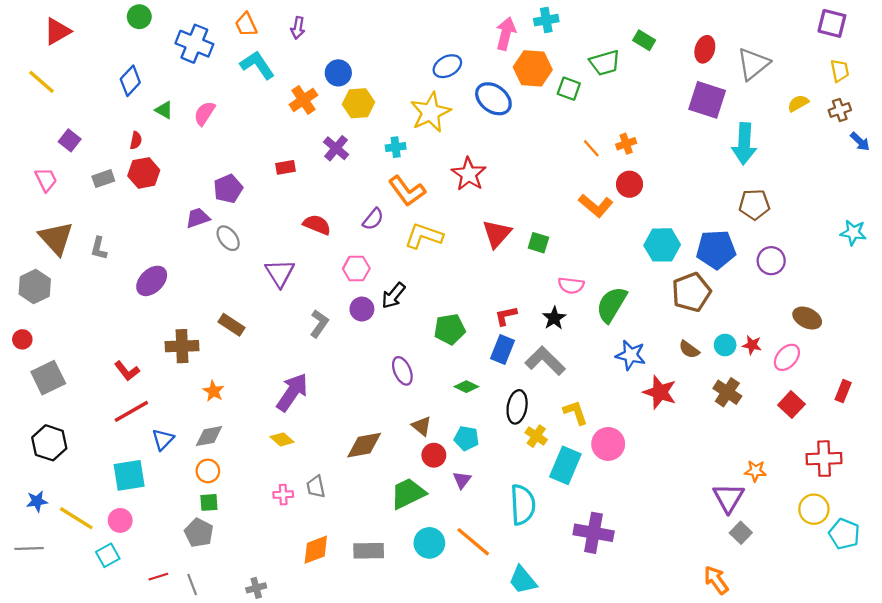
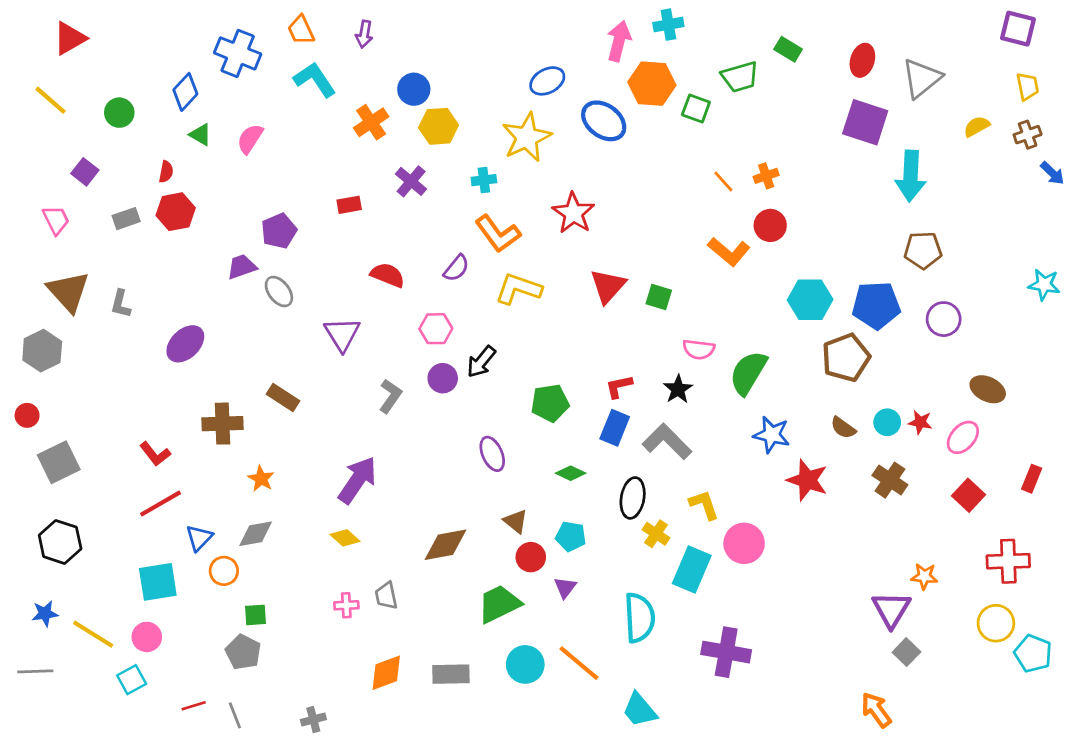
green circle: (139, 17) -> (119, 113), moved
blue diamond: (130, 81) -> (185, 92), moved
orange circle: (208, 471) -> (224, 571), moved

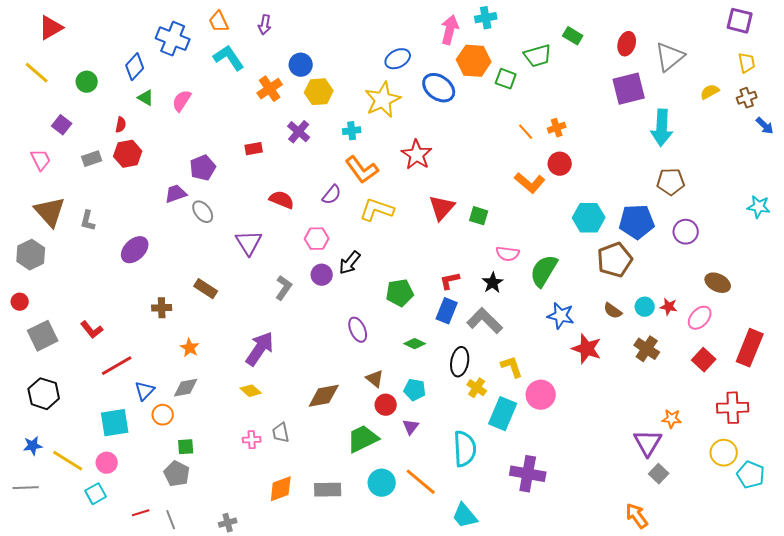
purple square: (865, 122) -> (629, 89), turned -32
brown cross: (222, 424) -> (162, 308), size x0.7
red L-shape: (155, 454) -> (92, 330), moved
red rectangle: (1032, 479) -> (750, 348), size x1.8

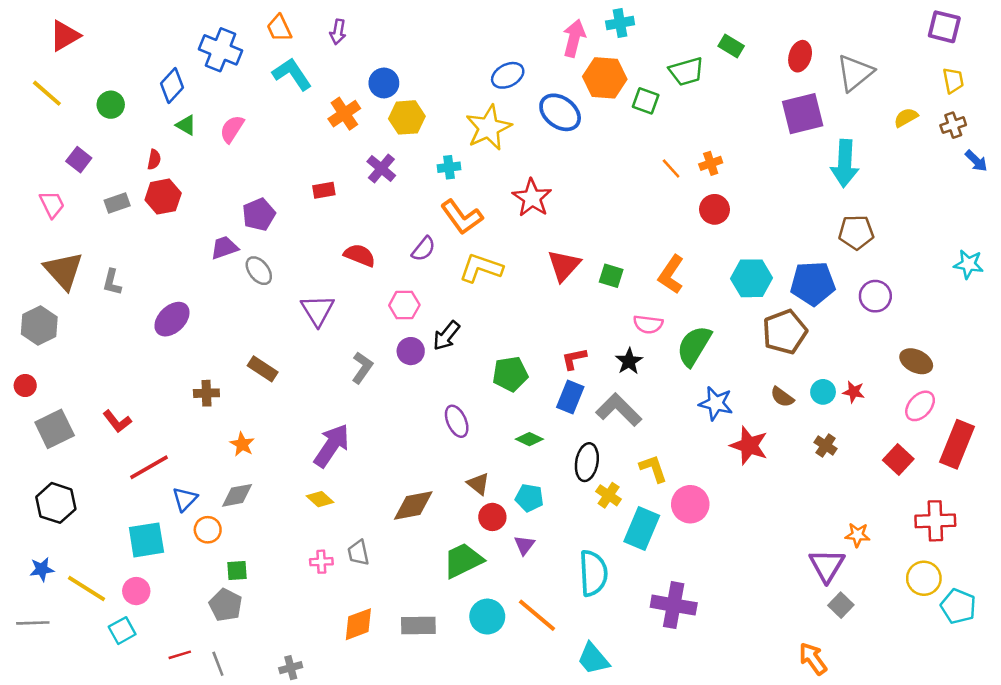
orange L-shape: (530, 183) -> (671, 274), moved, turned 84
pink ellipse: (700, 318) -> (920, 406), moved
brown cross: (647, 349) -> (826, 446), size x0.7

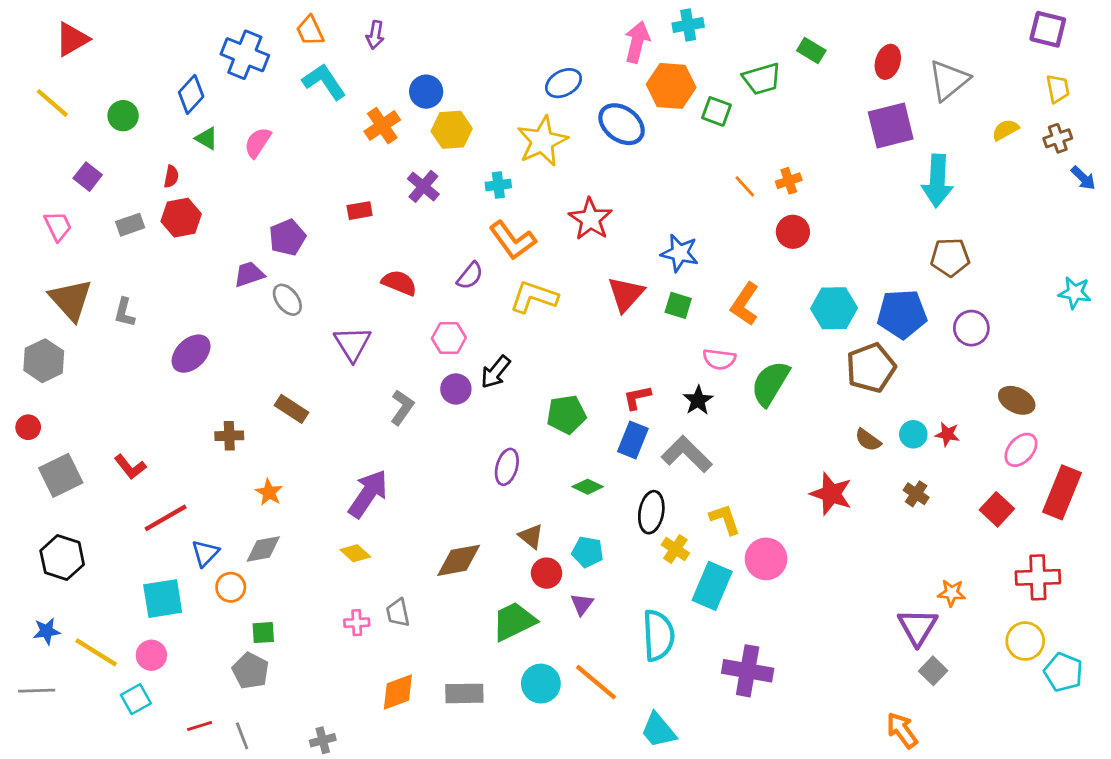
blue star: (716, 403) -> (680, 253), moved
purple ellipse: (457, 421) -> (507, 467), turned 40

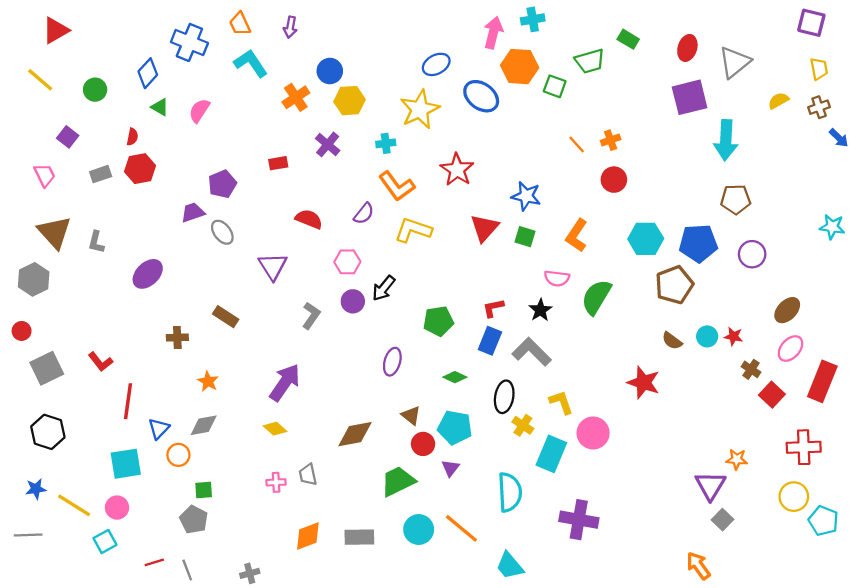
brown ellipse: (1017, 400) -> (787, 310), turned -72
brown cross: (916, 494) -> (751, 369), moved
red line: (166, 518) -> (128, 401), turned -52
cyan pentagon: (588, 552) -> (455, 427), size x1.4

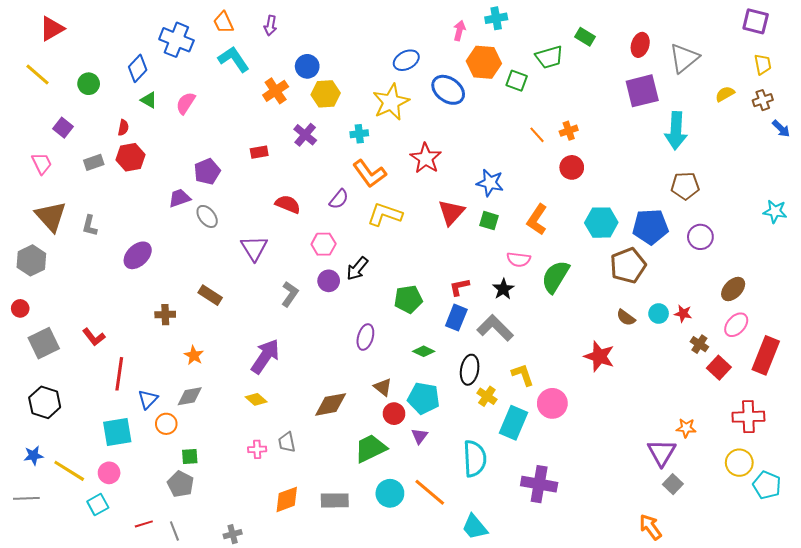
pink arrow: (493, 33) -> (459, 31), size x0.7

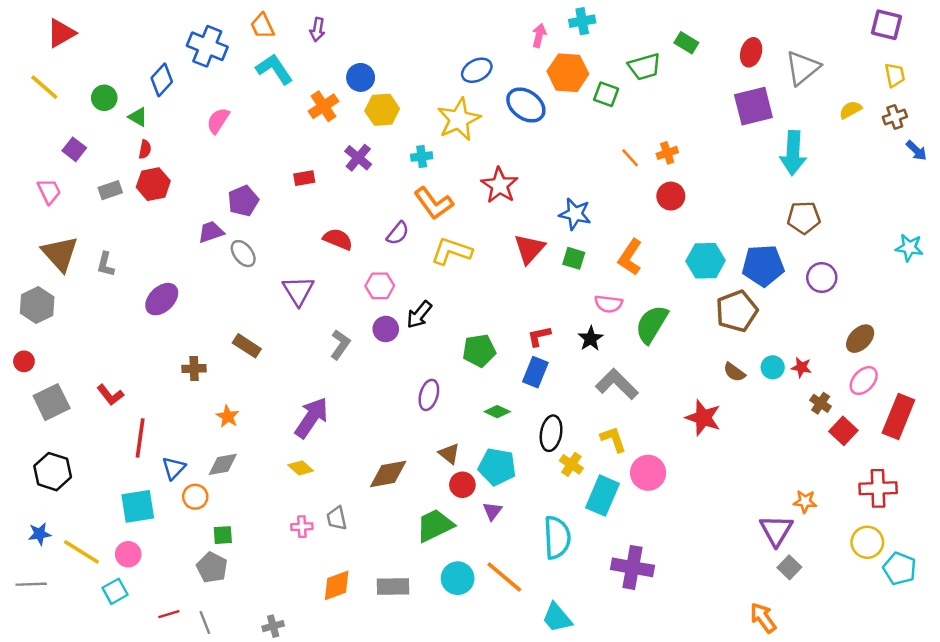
green triangle: (149, 100) -> (138, 117), moved
gray L-shape: (495, 328) -> (617, 384), moved

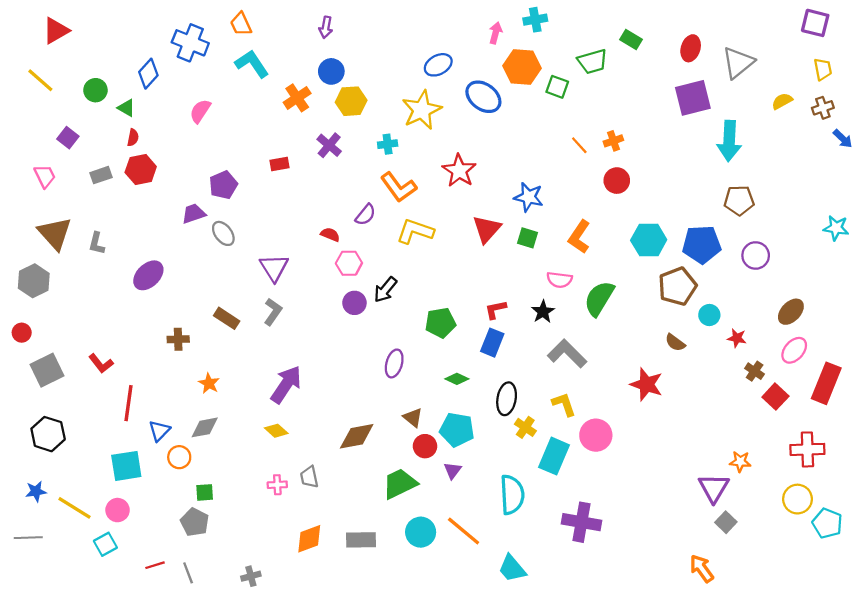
purple arrow: (317, 30) -> (326, 27), moved
red semicircle: (338, 239) -> (330, 235), moved, size x0.7
gray L-shape: (340, 345) -> (273, 312), moved
cyan circle: (773, 367) -> (709, 315), moved

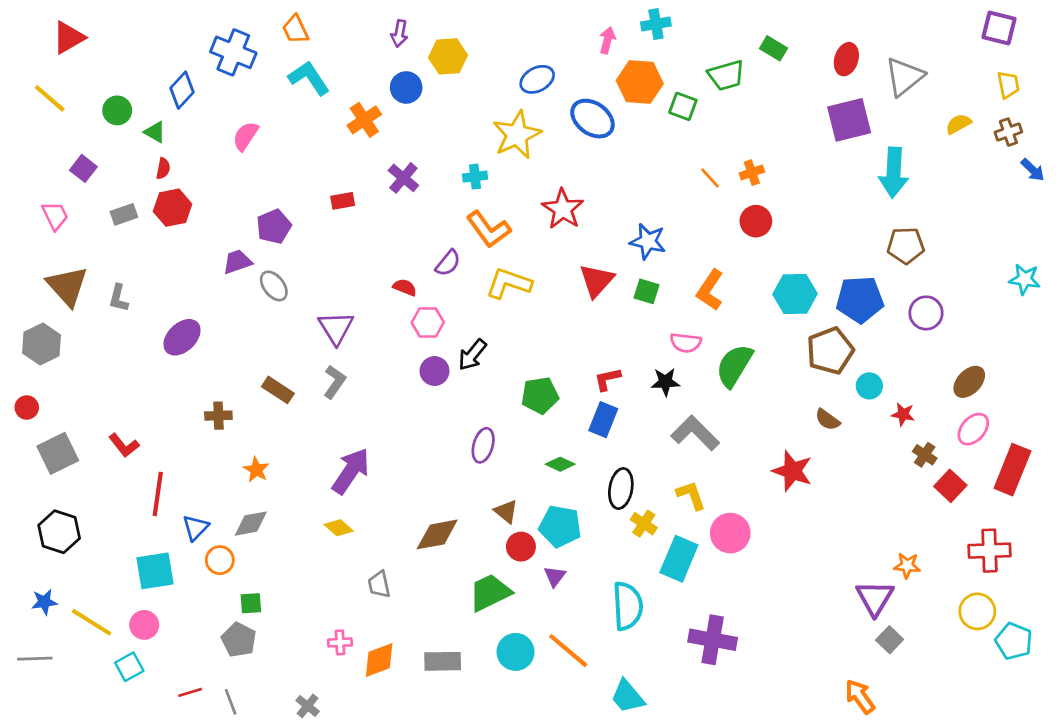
yellow hexagon: (351, 101) -> (448, 56), moved
black star: (543, 312) -> (665, 382), turned 30
pink cross: (277, 485) -> (340, 642), moved
gray cross: (251, 576) -> (308, 706), turned -36

